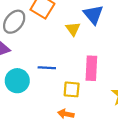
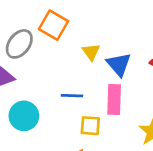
blue triangle: (93, 15) -> (119, 64), moved
blue line: (47, 68) -> (72, 96), moved

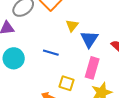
pink rectangle: (114, 100) -> (92, 68), moved
yellow square: (90, 126) -> (67, 83), moved

